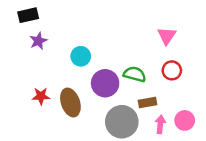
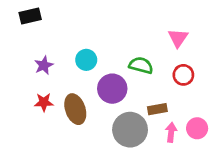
purple star: (38, 41) -> (44, 65), moved
green semicircle: (135, 74) -> (141, 65), moved

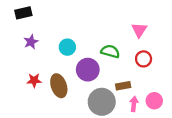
purple star: (44, 65) -> (31, 42), moved

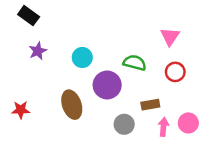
black rectangle: (23, 13) -> (29, 16), turned 49
red star: (34, 80) -> (21, 110), moved
gray circle: (102, 102) -> (124, 124), size x0.6

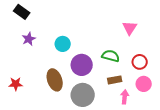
green semicircle: (135, 63) -> (111, 56), moved
red circle: (175, 72) -> (140, 62), moved
pink circle: (188, 123) -> (144, 84), moved
gray circle: (124, 124) -> (83, 95), moved, size x1.5

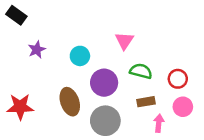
black rectangle: (22, 12) -> (16, 15), moved
pink triangle: (130, 28) -> (124, 41), moved
red star: (16, 84) -> (20, 107), size x1.5

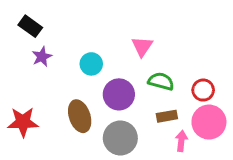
black rectangle: (16, 15) -> (30, 26), moved
pink circle: (183, 107) -> (209, 122), size x1.5

